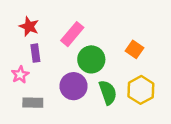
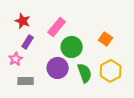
purple rectangle: (35, 53) -> (28, 42), turned 40

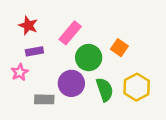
orange square: (106, 39) -> (119, 48), moved
purple rectangle: (28, 42) -> (34, 51), turned 48
gray rectangle: (26, 81) -> (44, 99), moved

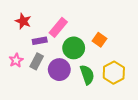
purple rectangle: (34, 51) -> (40, 41), moved
gray rectangle: (44, 99) -> (37, 61), moved, turned -63

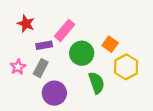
purple circle: (59, 70) -> (54, 93), moved
yellow hexagon: (114, 73) -> (126, 67), moved

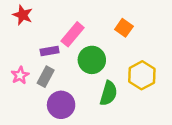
red star: (26, 24) -> (23, 15), moved
orange square: (110, 44) -> (124, 28), moved
green semicircle: (96, 83) -> (109, 93), turned 35

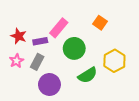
red star: (23, 15) -> (19, 36), moved
green semicircle: (109, 93) -> (88, 75), turned 42

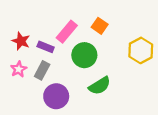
orange square: (100, 23) -> (100, 26), moved
purple rectangle: (40, 41) -> (46, 47), turned 32
yellow hexagon: (114, 61) -> (141, 50), moved

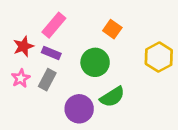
pink rectangle: (67, 32) -> (54, 25), moved
red star: (21, 41) -> (23, 46), turned 30
purple circle: (56, 96) -> (79, 109), moved

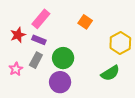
green circle: (95, 62) -> (63, 58), moved
pink star: (21, 78) -> (16, 69), moved
green semicircle: (112, 97) -> (110, 73), moved

